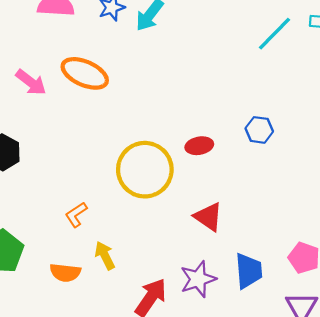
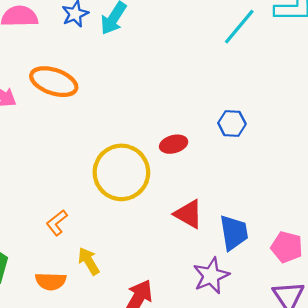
blue trapezoid: (249, 271) -> (234, 233), moved
purple star: (198, 279) -> (211, 276), moved

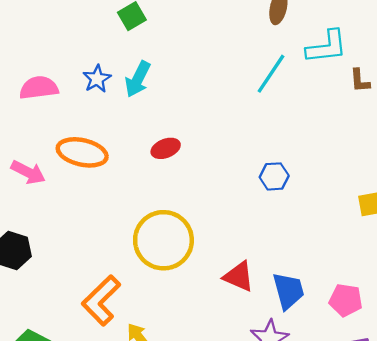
red ellipse: (174, 144) -> (166, 148), moved
orange L-shape: (57, 223) -> (101, 300), size x1.8

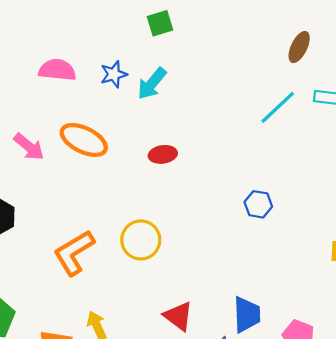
yellow circle: (163, 240) -> (141, 240), size x0.7
red triangle: (239, 276) -> (178, 316), moved
orange L-shape: (101, 300) -> (74, 253), moved

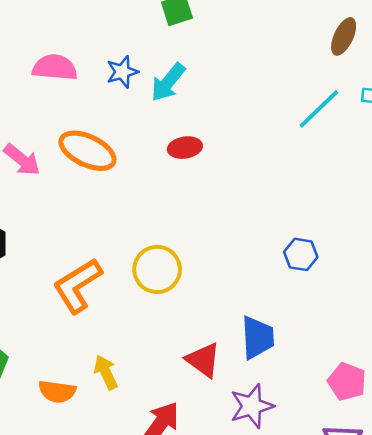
red ellipse: (163, 154) -> (185, 148), moved
blue hexagon: (258, 204) -> (301, 254), moved
blue trapezoid: (247, 315) -> (258, 337), moved

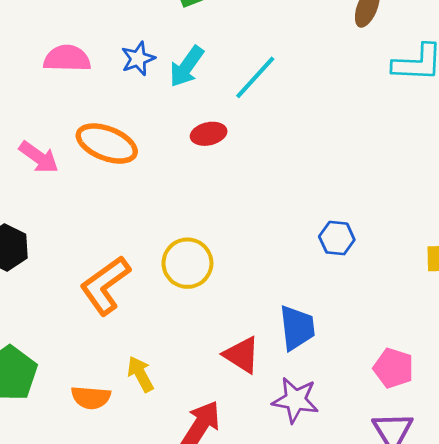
cyan line: (319, 109) -> (255, 77), moved
purple star: (252, 406) -> (295, 400), turned 30

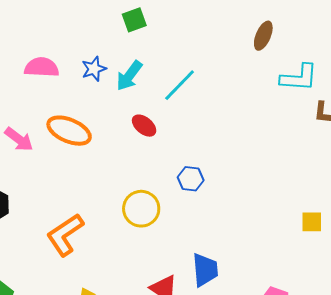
red ellipse: (209, 134) -> (144, 126), turned 50
blue hexagon: (337, 238) -> (191, 179), moved
yellow circle: (187, 263) -> (141, 209), moved

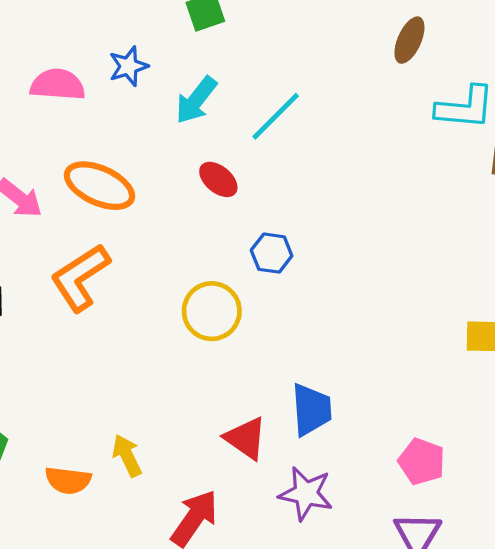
blue star: (94, 69) -> (128, 66), moved
blue hexagon: (191, 179) -> (272, 253), moved
orange L-shape: (65, 235) -> (80, 277), moved

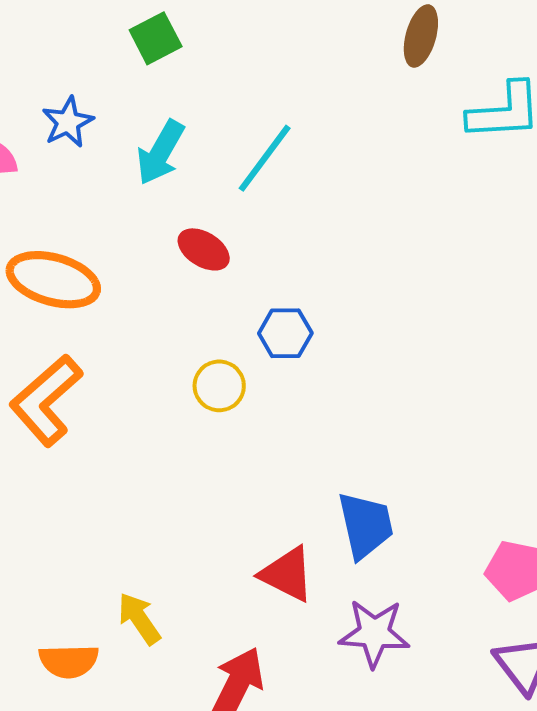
yellow circle: (212, 311) -> (219, 386), moved, size x0.7

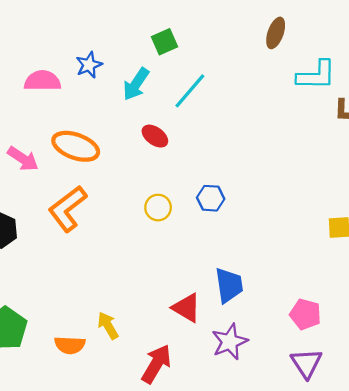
green square: (156, 38) -> (165, 42), moved
blue hexagon: (285, 333) -> (211, 198), moved
purple star: (374, 633) -> (230, 342), turned -30

